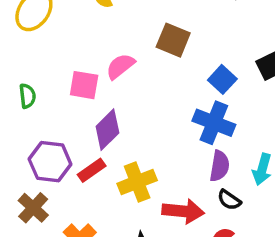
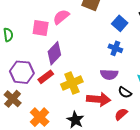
blue cross: (214, 123) -> (115, 48), size x0.6
purple semicircle: (220, 166) -> (109, 74), moved, turned 84

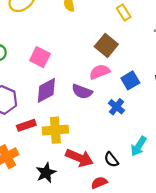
pink semicircle: (61, 17) -> (100, 72), moved
purple semicircle: (109, 74) -> (82, 92), moved
red rectangle: (46, 77) -> (26, 125), moved

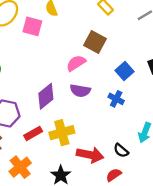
pink square: (40, 57) -> (32, 26), moved
pink semicircle: (100, 72) -> (76, 63), moved

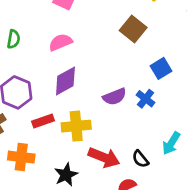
pink semicircle: (76, 63) -> (61, 42), moved
purple semicircle: (80, 91) -> (115, 97), moved, turned -42
orange cross: (20, 167) -> (21, 157), turned 35

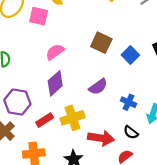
brown square: (133, 29) -> (101, 43), moved
pink semicircle: (61, 42) -> (55, 52), moved
blue cross: (146, 99) -> (128, 102), moved

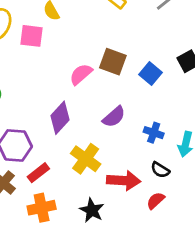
pink semicircle: (55, 52) -> (81, 74), moved
yellow cross: (72, 118) -> (86, 159), turned -30
red rectangle: (45, 120) -> (38, 173), moved

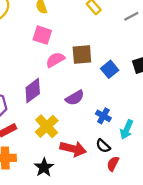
pink square: (32, 36) -> (42, 35), moved
brown square: (113, 62) -> (82, 54), turned -35
red semicircle: (156, 201) -> (113, 164), moved, turned -32

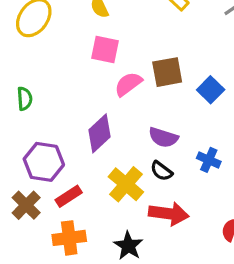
purple semicircle: (75, 98) -> (163, 137), turned 54
black semicircle: (103, 146) -> (161, 171), moved

